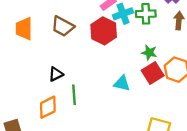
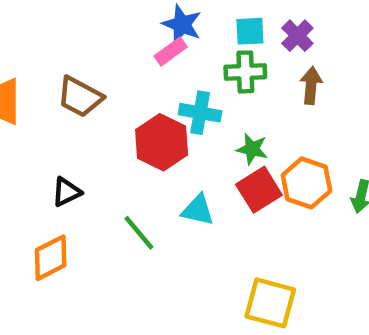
cyan cross: (123, 14) -> (200, 113), moved, turned 30
red hexagon: (104, 31) -> (162, 142), moved
green line: (74, 95) -> (139, 233), moved, turned -36

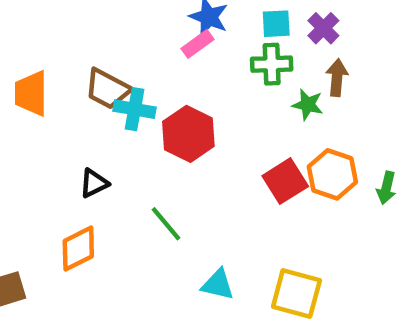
cyan cross: (200, 113) -> (135, 109), moved
green star: (252, 149) -> (308, 105), moved
cyan triangle: (198, 210) -> (218, 284), moved

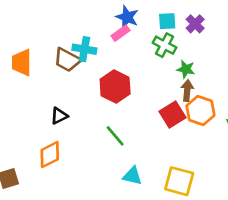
green cross: (272, 64) -> (164, 45), turned 30
brown arrow: (337, 78) -> (187, 91), moved
cyan cross: (135, 109) -> (84, 49), moved
green line: (166, 224) -> (115, 136), moved

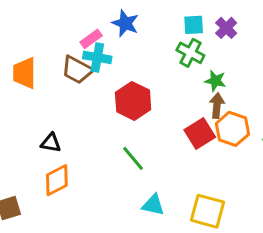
blue star: (127, 17) -> (125, 23), moved
pink rectangle: (120, 33) -> (91, 39), moved
black triangle: (59, 116) -> (51, 143), moved, turned 36

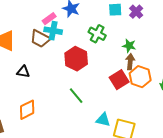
green cross: (190, 53) -> (97, 34), moved
black triangle: (51, 143) -> (23, 72), moved
cyan triangle: (153, 205) -> (103, 120), moved

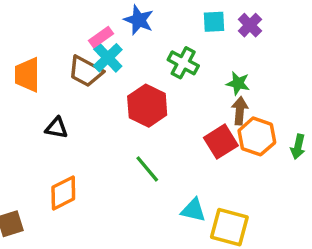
cyan cross: (53, 31) -> (108, 58), turned 36

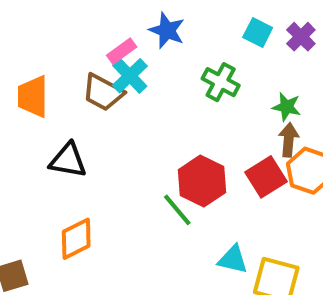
cyan square: (214, 22) -> (258, 33), turned 30
red hexagon: (147, 106) -> (202, 181), moved
black triangle: (56, 128) -> (68, 160), size x1.4

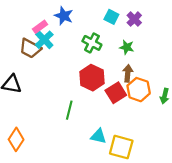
green star: (287, 107) -> (127, 47), moved
red hexagon: (202, 181) -> (92, 78), moved
green line: (177, 210) -> (69, 110), turned 54
orange diamond: (76, 239) -> (16, 139), moved, turned -30

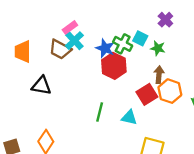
blue star: (64, 16) -> (105, 48), moved
cyan square: (111, 17) -> (140, 38), moved
red hexagon: (92, 78) -> (114, 66), moved
cyan triangle: (98, 136) -> (129, 117), moved

